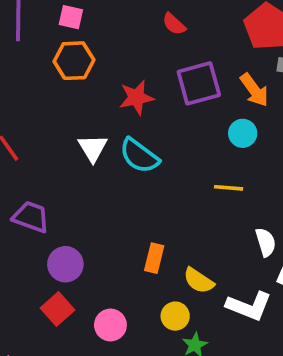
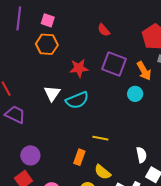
purple square: (199, 83) -> (114, 64), turned 30
cyan semicircle: (139, 156) -> (77, 100), turned -65
yellow line: (229, 188) -> (100, 138), moved
purple trapezoid: (31, 217) -> (15, 115), moved

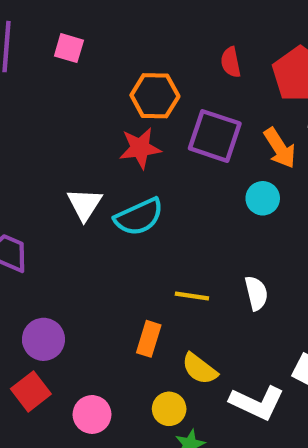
red semicircle: (104, 30) -> (231, 62), moved, turned 32
orange hexagon: (47, 44) -> (155, 96), moved
white semicircle: (141, 155) -> (256, 293), moved

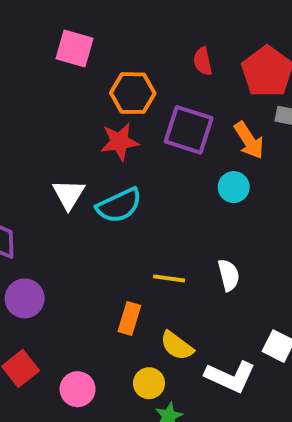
pink square: (69, 48) -> (74, 48), moved, size x1.4
purple circle: (43, 339) -> (25, 298), moved

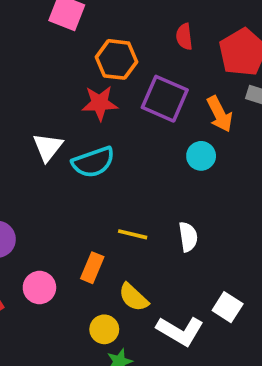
pink circle: (78, 389) -> (39, 287), moved

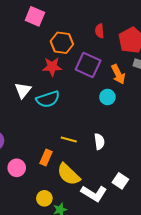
yellow semicircle: (133, 297) -> (69, 174), size x1.4
yellow circle: (104, 329) -> (44, 198), moved

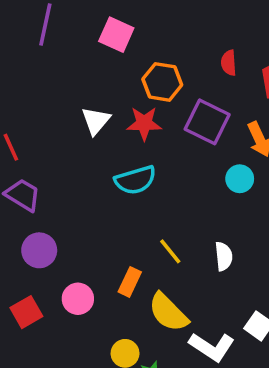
white triangle: (23, 90) -> (96, 121), moved
yellow line: (69, 140) -> (170, 251), turned 35

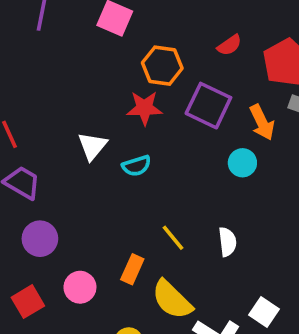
red semicircle: (229, 63) -> (229, 45), turned -120
white triangle: (96, 121) -> (92, 146), moved
cyan semicircle: (135, 180) -> (137, 166), size x0.7

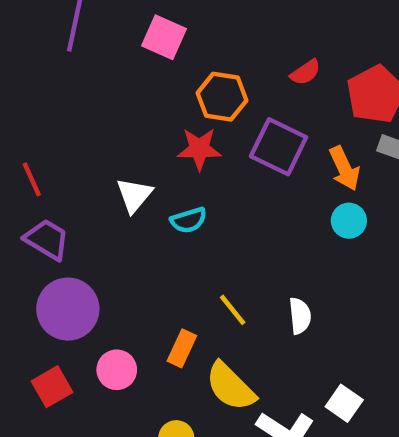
cyan circle: (242, 163) -> (349, 221), moved
purple circle: (40, 239) -> (68, 309), size x1.4

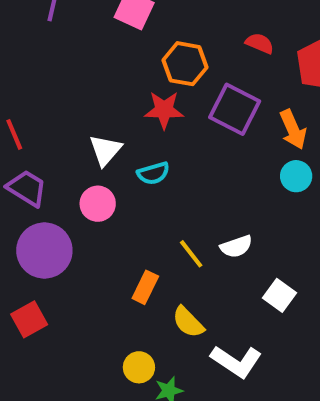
red semicircle: (305, 72) -> (260, 43), turned -124
white semicircle: (300, 316) -> (236, 246), moved, turned 76
pink circle: (117, 370) -> (98, 204), moved
yellow semicircle: (230, 387) -> (188, 322), size x0.7
white square: (344, 403) -> (280, 295), moved

